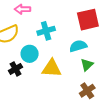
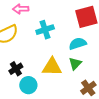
cyan circle: (30, 54) -> (28, 85), moved
green triangle: (87, 65) -> (75, 64), moved

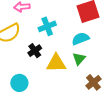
black cross: (16, 69) -> (35, 51), moved
cyan circle: (28, 85) -> (19, 83), moved

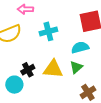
black cross: (35, 51) -> (28, 70), moved

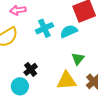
cyan semicircle: (80, 47) -> (69, 31), moved
yellow triangle: (53, 69) -> (67, 81), moved

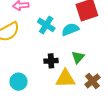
cyan cross: (44, 28) -> (46, 25), turned -36
black cross: (31, 69) -> (51, 61), moved, turned 32

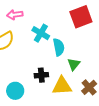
cyan semicircle: (70, 29) -> (59, 47), moved, turned 102
black cross: (51, 61) -> (41, 75), moved

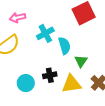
cyan cross: (41, 33) -> (45, 33), turned 36
cyan circle: (15, 91) -> (26, 83), moved

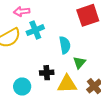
cyan cross: (45, 33) -> (35, 30), moved
cyan circle: (26, 83) -> (22, 87), moved

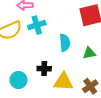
green triangle: (79, 63) -> (89, 53), moved, turned 32

